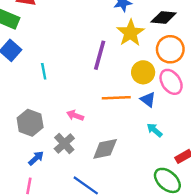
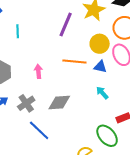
blue triangle: (148, 100) -> (100, 67), turned -32
pink arrow: (75, 115) -> (38, 71), turned 56
gray cross: (64, 144) -> (26, 103), moved

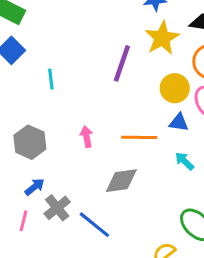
orange line: (74, 62) -> (139, 137), moved
gray cross: (26, 103) -> (57, 208), moved

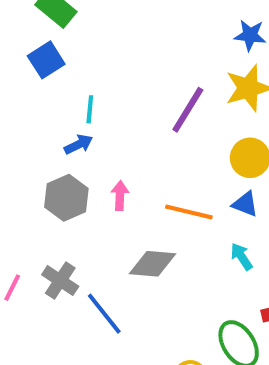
gray hexagon: (30, 142) -> (66, 198), moved
blue arrow: (35, 187) -> (78, 144), moved
gray cross: (57, 208) -> (60, 281), turned -30

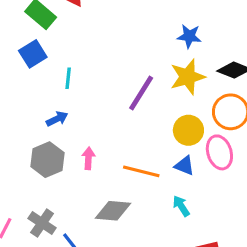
cyan line: (90, 109) -> (68, 78), moved

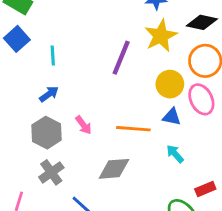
pink arrow: (88, 158) -> (83, 125), turned 150
gray cross: (42, 223) -> (51, 172), moved, turned 30

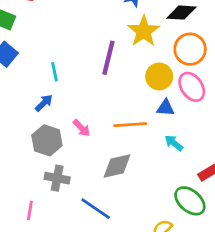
cyan line: (53, 56) -> (55, 72), moved
gray cross: (51, 172) -> (57, 178), turned -35

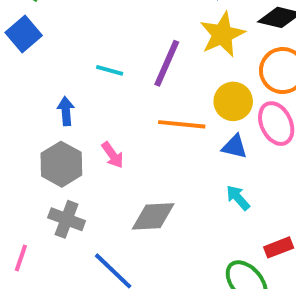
cyan line: (55, 72) -> (110, 70), moved, turned -72
blue arrow: (44, 103) -> (66, 111), turned -60
orange line: (130, 125) -> (182, 124), moved

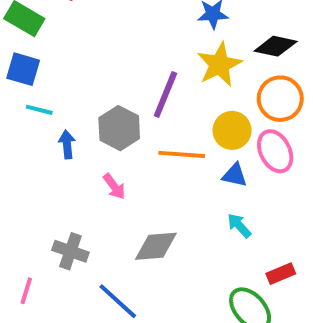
blue square: (24, 34) -> (23, 69), turned -32
cyan line: (110, 70) -> (39, 110), moved
gray hexagon: (61, 164) -> (119, 128), moved

